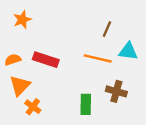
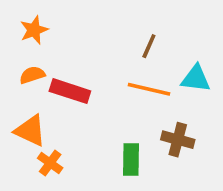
brown line: (107, 29) -> (149, 46), moved
orange semicircle: (13, 60) -> (32, 75), moved
orange triangle: (20, 86) -> (30, 131), turned -50

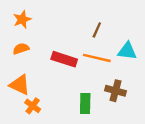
red rectangle: (70, 91) -> (64, 59), moved

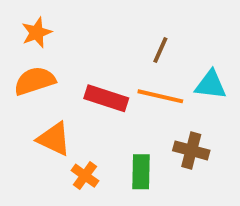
orange semicircle: (21, 49) -> (35, 81), size x1.5
orange triangle: (20, 85) -> (54, 139), moved
orange cross: (33, 106) -> (85, 176), moved

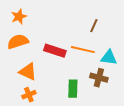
brown line: (160, 50) -> (94, 26), moved
cyan triangle: (211, 85) -> (109, 58), moved
orange cross: (85, 176) -> (29, 95), moved, turned 32

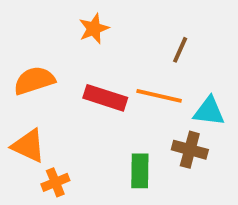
orange star: (19, 17) -> (94, 29), moved
orange triangle: (28, 72) -> (28, 146), moved

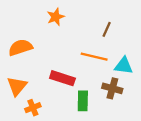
red rectangle: (105, 98) -> (62, 78), moved
orange triangle: (28, 146) -> (17, 86), turned 45

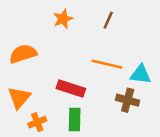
brown line: (107, 29) -> (108, 20), moved
green rectangle: (83, 101) -> (75, 120), moved

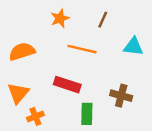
orange line: (107, 64) -> (82, 49), moved
cyan triangle: (140, 74) -> (133, 47), moved
green rectangle: (75, 120) -> (87, 114), moved

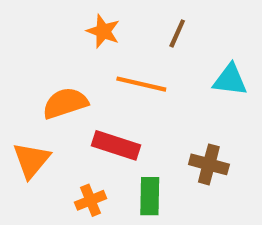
orange star: (60, 18) -> (103, 31), turned -30
orange semicircle: (22, 51) -> (65, 103), moved
orange cross: (35, 116) -> (91, 200), moved

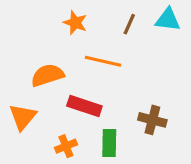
cyan triangle: (230, 80) -> (168, 20), moved

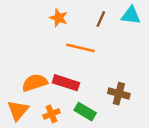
orange semicircle: (47, 75) -> (35, 83), moved
orange triangle: (23, 117) -> (18, 110), moved
green rectangle: (109, 143) -> (85, 112), turned -60

